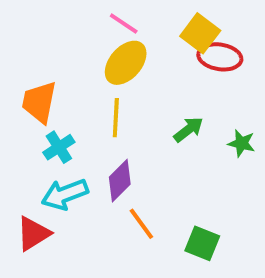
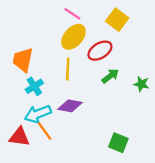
red ellipse: (220, 57) -> (100, 51), moved, turned -40
purple diamond: (120, 181) -> (70, 106), turned 55
orange line: (141, 224) -> (45, 131), moved
red triangle: (33, 234) -> (19, 137), turned 40

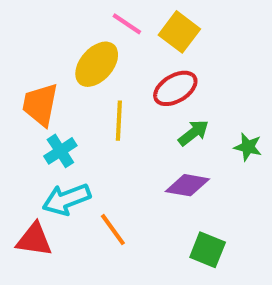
yellow square: (117, 20) -> (179, 32), moved
yellow ellipse: (73, 37) -> (97, 64), moved
purple diamond: (70, 106) -> (187, 185), moved
orange line: (45, 131) -> (113, 230), moved

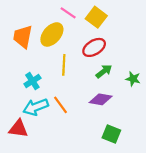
orange trapezoid: (40, 105) -> (23, 37), moved
orange line: (113, 230) -> (61, 105), moved

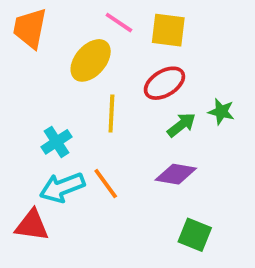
yellow square: (96, 17) -> (168, 30), turned -30
orange trapezoid: (23, 37) -> (30, 28), moved
green star: (133, 79) -> (221, 112), moved

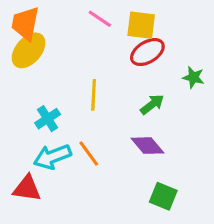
yellow ellipse: (91, 60) -> (29, 50), moved
red ellipse: (164, 83) -> (147, 52), moved
green star: (221, 112) -> (193, 77), moved
purple diamond: (176, 174) -> (147, 146), turned 40

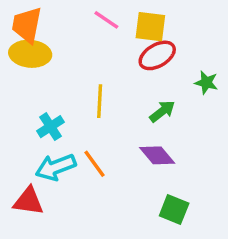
yellow ellipse: (29, 50) -> (30, 54), turned 54

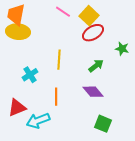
yellow square: (150, 27) -> (89, 16), turned 36
orange line: (95, 164) -> (56, 97), turned 36
cyan arrow: (56, 167) -> (38, 121), moved
red triangle: (28, 201) -> (17, 108), moved, turned -30

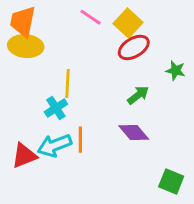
yellow line: (59, 60) -> (67, 84), moved
cyan cross: (30, 75) -> (56, 108), moved
cyan arrow: (38, 121) -> (54, 145), moved
green square: (103, 124) -> (171, 182), moved

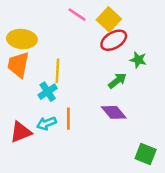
orange trapezoid: (23, 22) -> (18, 65), moved
green star: (176, 71) -> (138, 60), moved
cyan arrow: (54, 145) -> (46, 123), size x0.7

